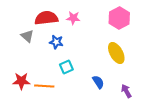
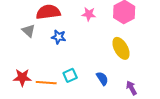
pink star: (73, 18) -> (89, 14), moved
cyan square: (66, 67) -> (70, 75), moved

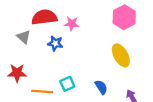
pink star: (89, 14) -> (72, 24), moved
red star: (22, 77) -> (17, 73), moved

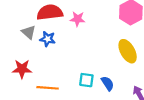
blue star: (55, 43) -> (48, 39), moved
cyan square: (67, 84) -> (86, 80), moved, turned 32

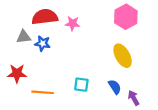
gray triangle: (29, 32) -> (24, 37), turned -48
blue semicircle: (108, 83) -> (115, 87), moved

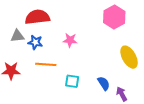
pink star: (73, 23) -> (70, 40), moved
yellow ellipse: (123, 56) -> (129, 57), moved
orange line: (43, 92) -> (46, 64), moved

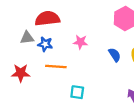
cyan square: (72, 81) -> (77, 92), moved
blue semicircle: (104, 83) -> (115, 55), moved

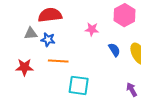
pink star: (80, 42) -> (92, 29), moved
cyan square: (77, 92) -> (79, 85), size x1.5

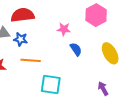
blue semicircle: (114, 50) -> (76, 49), moved

